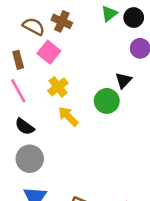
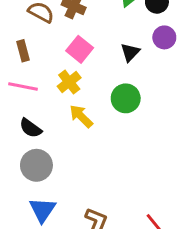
pink square: (49, 52) -> (80, 49), moved
black triangle: (123, 80) -> (130, 52), moved
pink line: (18, 91) -> (23, 86), turned -50

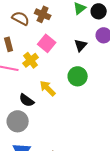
yellow cross: (69, 82) -> (31, 60), moved
black semicircle: (30, 128) -> (27, 100), moved

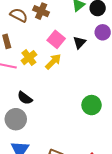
pink square: (47, 43) -> (56, 39), moved
green circle: (78, 76) -> (92, 105), moved
yellow arrow: (48, 88) -> (53, 62), moved, turned 90

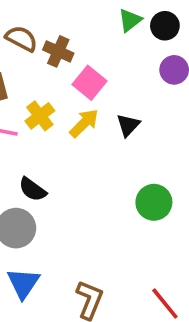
brown cross: (41, 11) -> (58, 51), moved
black triangle: (79, 42) -> (128, 125), moved

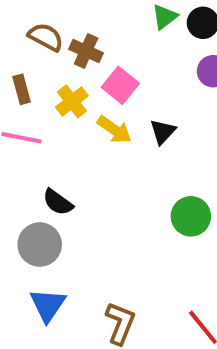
yellow cross: (40, 116) -> (72, 101), moved
yellow arrow: (84, 123) -> (114, 130), turned 80

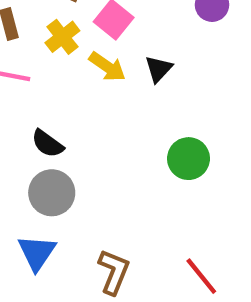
gray circle: (40, 245) -> (52, 193), moved

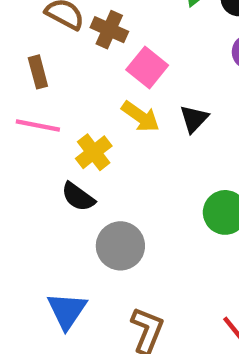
yellow cross: (62, 37) -> (94, 152), moved
gray circle: (52, 193) -> (120, 246), moved

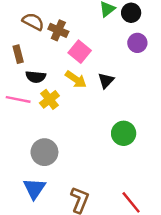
pink line: (38, 125) -> (18, 99), moved
black semicircle: (78, 197) -> (36, 77), moved, turned -30
gray circle: (120, 246) -> (44, 152), moved

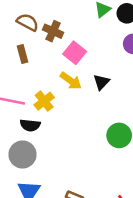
brown rectangle: (18, 54) -> (22, 54), moved
black semicircle: (36, 77) -> (30, 125), moved
gray circle: (44, 152) -> (22, 154), moved

